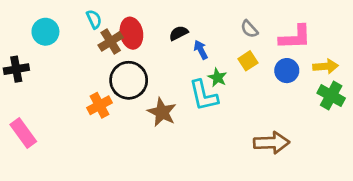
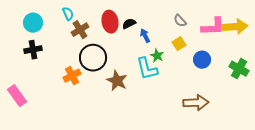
red ellipse: (131, 33) -> (110, 22), moved
yellow arrow: (326, 66) -> (235, 27), moved, size x1.4
black cross: (16, 69) -> (33, 50), moved
blue circle: (287, 71) -> (202, 60), moved

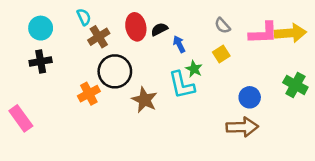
blue circle: (202, 60) -> (250, 97), moved

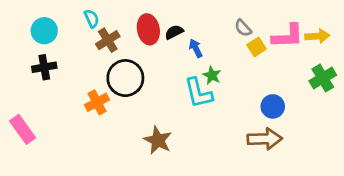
yellow arrow: (290, 33) -> (317, 36), size x0.7
yellow square: (221, 54) -> (257, 47), moved
green cross: (295, 85) -> (323, 78), moved, turned 30
brown star: (145, 100) -> (158, 140), moved

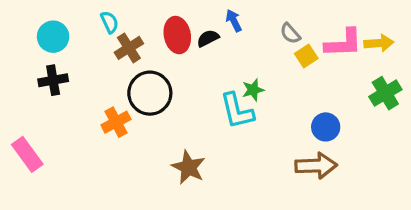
blue arrow: (196, 48) -> (234, 21), moved
green star: (212, 75) -> (253, 90), turned 30

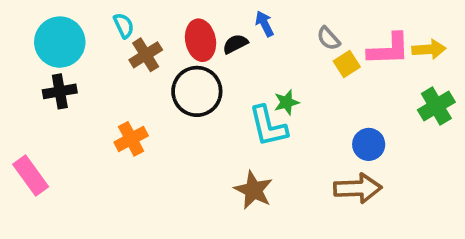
cyan circle: (53, 37) -> (60, 42), size x1.4
black circle: (150, 93) -> (197, 91), moved
brown star: (189, 167) -> (254, 190), moved

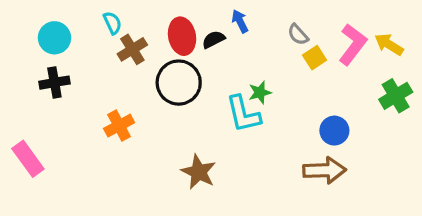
cyan circle: (60, 42) -> (54, 38), size x0.7
pink L-shape: (389, 49) -> (353, 44), turned -51
yellow arrow: (429, 49) -> (389, 44), turned -144
brown star: (254, 190) -> (199, 172), moved

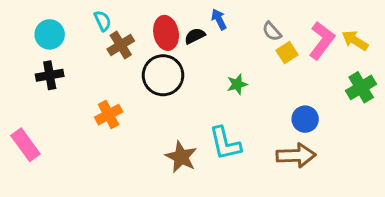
cyan L-shape: (243, 114) -> (225, 143), moved

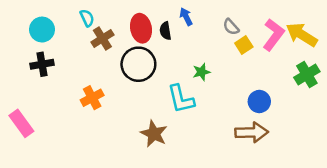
black semicircle: (195, 36) -> (165, 31), turned -72
yellow arrow: (355, 40) -> (302, 35), size x1.4
cyan L-shape: (225, 143) -> (181, 99), moved

